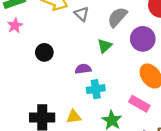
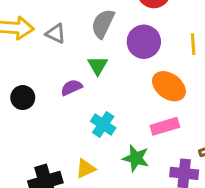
purple semicircle: (83, 69) -> (71, 87), moved
cyan cross: (96, 89) -> (103, 125), turned -30
pink rectangle: (139, 104) -> (165, 126), turned -30

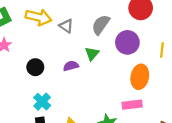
orange ellipse: (169, 86) -> (140, 77), turned 55
cyan cross: (103, 125) -> (42, 102), moved

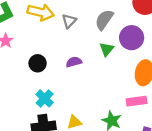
gray triangle: (66, 26) -> (69, 21), turned 40
green triangle: (92, 54) -> (107, 49), moved

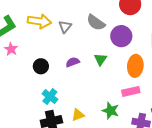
gray semicircle: (104, 20) -> (96, 23), turned -84
green triangle: (107, 49) -> (100, 59), moved

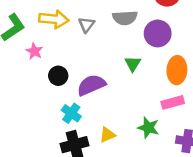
gray semicircle: (96, 23) -> (125, 18), turned -36
pink star: (11, 49) -> (34, 51), moved
purple semicircle: (73, 62) -> (91, 85), moved, size x1.6

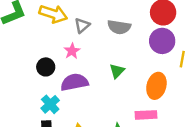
purple circle: (158, 33) -> (162, 41), moved
pink star: (34, 51) -> (72, 51), moved

